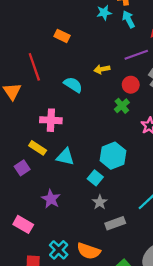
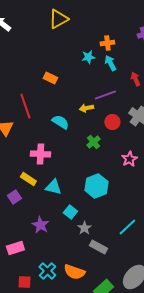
purple line: (136, 55) -> (105, 95), moved
green cross: (122, 106) -> (93, 142), moved
cyan square: (95, 178) -> (70, 212), moved
gray rectangle: (115, 223) -> (98, 247), turned 48
pink rectangle: (23, 224) -> (15, 248), turned -48

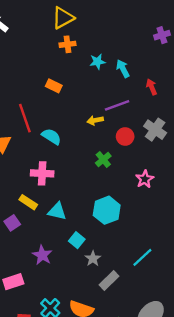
orange cross: (107, 43) -> (68, 44), moved
cyan semicircle: (60, 122) -> (51, 136), moved
gray rectangle: (98, 247) -> (109, 280), turned -72

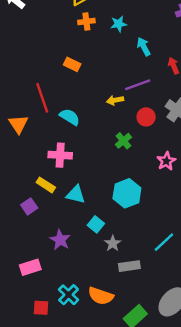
cyan star: (97, 62) -> (119, 24), moved
gray rectangle: (109, 280) -> (129, 266), turned 36

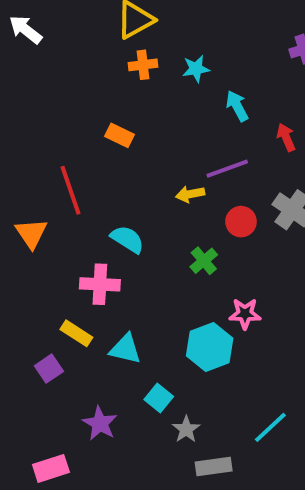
cyan semicircle: (70, 117) -> (127, 239), moved
pink star: (166, 161) -> (245, 314), moved, turned 30

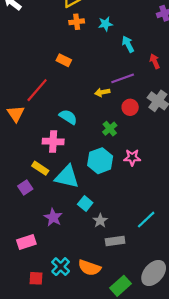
red line: (71, 190) -> (37, 90), turned 60
cyan hexagon: (210, 347) -> (100, 161), moved
cyan triangle: (125, 349) -> (67, 177), size x1.4

